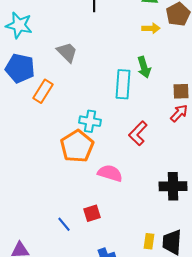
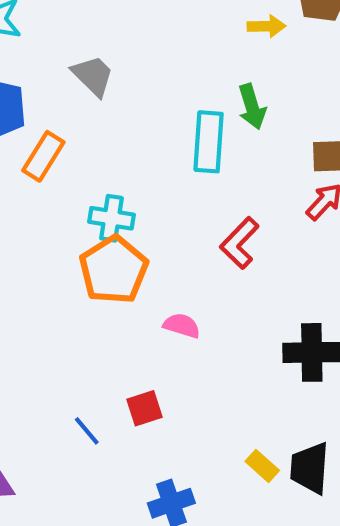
cyan cross: (90, 121) -> (112, 218), moved
pink semicircle: (110, 173) -> (182, 326), size x0.7
yellow rectangle: (149, 241) -> (262, 466), turned -56

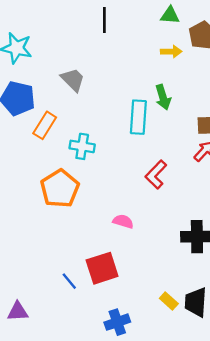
cyan cross: (112, 218) -> (82, 146), moved
orange pentagon: (114, 270) -> (60, 189), moved
red square: (145, 408) -> (102, 268), size x1.6

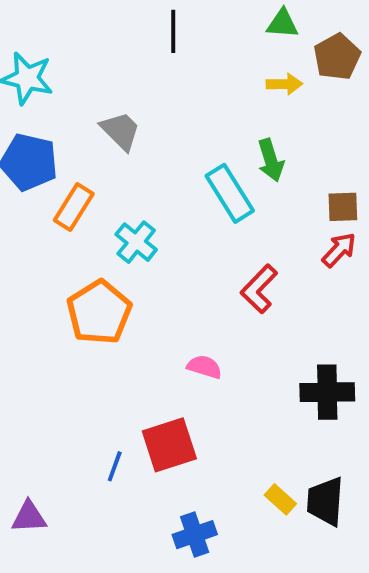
cyan rectangle: (138, 117) -> (230, 193), turned -36
cyan cross: (82, 146) -> (136, 242), turned 30
blue line: (69, 281) -> (115, 466), turned 60

